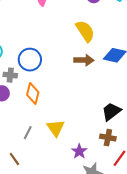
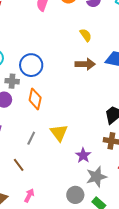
yellow semicircle: (85, 31) -> (86, 35), size x0.6

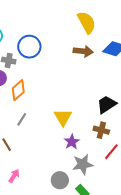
yellow semicircle: (86, 35) -> (87, 22), size x1.6
orange diamond: (35, 99) -> (18, 90), moved, turned 30
yellow triangle: (59, 133) -> (63, 117), moved

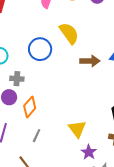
yellow semicircle: (87, 22) -> (69, 33), moved
blue circle: (29, 47) -> (40, 49), moved

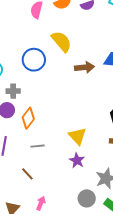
gray line: (37, 136) -> (37, 146), turned 64
purple star: (89, 152) -> (77, 160), moved

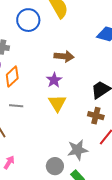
brown arrow: (84, 67) -> (64, 56), moved
purple star: (77, 160) -> (54, 80), moved

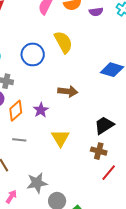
purple star: (54, 80) -> (41, 110), moved
gray star: (78, 150) -> (37, 183), moved

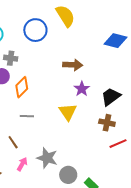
purple star: (41, 110) -> (82, 89), moved
red line: (109, 173) -> (118, 144), turned 30
gray star: (37, 183) -> (47, 158), turned 30
pink arrow: (11, 197) -> (22, 164), moved

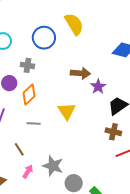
gray cross: (11, 58) -> (27, 65), moved
purple star: (82, 89) -> (98, 87), moved
yellow triangle: (68, 112) -> (67, 111), moved

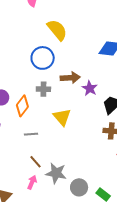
blue circle: (44, 38) -> (43, 58), moved
gray cross: (27, 65) -> (43, 89), moved
brown line: (19, 149) -> (35, 162), moved

